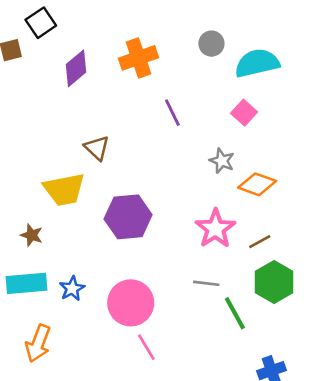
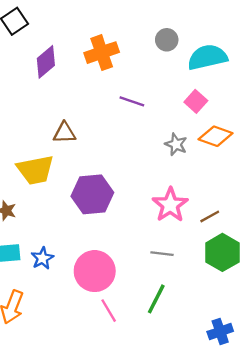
purple line: (172, 113) -> (132, 101), turned -45
brown triangle: (97, 148) -> (64, 133), turned -45
orange diamond: (257, 184) -> (216, 136), moved
green line: (235, 313) -> (156, 299), moved, turned 56

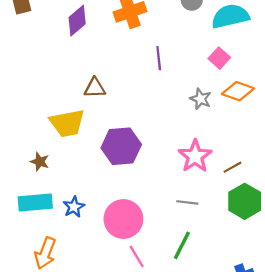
purple line: (132, 101) -> (159, 58), turned 65

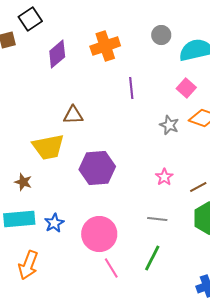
pink star: (195, 156) -> (164, 177), size x0.6

